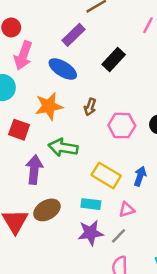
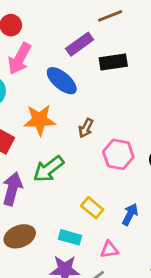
black rectangle: (114, 60) -> (113, 62), moved, turned 30
green arrow: (63, 148) -> (48, 169), turned -56
yellow rectangle: (106, 175) -> (92, 208), size x0.7

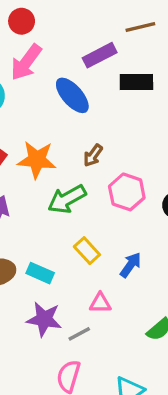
orange star: (40, 120) -> (37, 160), moved
green arrow: (48, 169) -> (67, 199), moved
cyan rectangle: (70, 237) -> (40, 273), moved

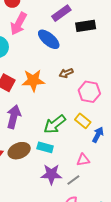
brown arrow: (93, 155) -> (66, 73), turned 40
green arrow: (67, 199) -> (55, 124), moved
yellow rectangle: (87, 251) -> (83, 121), moved

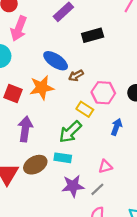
black rectangle: (86, 26) -> (93, 35), moved
blue ellipse: (49, 39) -> (56, 61), moved
yellow rectangle: (83, 121) -> (85, 109), moved
blue arrow: (98, 135) -> (116, 127), moved

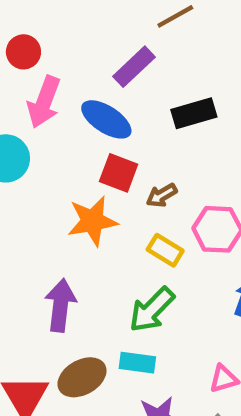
blue ellipse: (56, 61) -> (106, 119), moved
red square: (13, 93) -> (119, 173), moved
yellow rectangle: (85, 109) -> (165, 250), moved

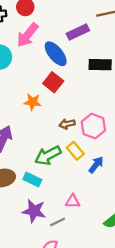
brown arrow: (162, 195) -> (67, 124), moved
orange star: (92, 221) -> (33, 102), size x0.7
yellow rectangle: (165, 250) -> (75, 151), moved

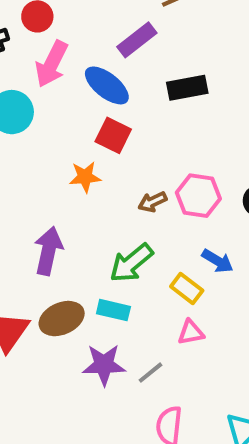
yellow rectangle: (75, 151) -> (187, 289), moved
blue arrow: (96, 165) -> (218, 261), turned 96
purple star: (34, 211) -> (104, 365), moved
gray line: (58, 222) -> (150, 373), moved

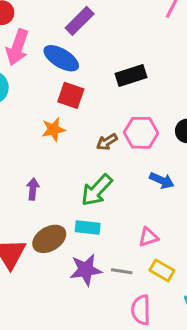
black rectangle: (187, 88) -> (131, 76), moved
purple arrow: (48, 251) -> (33, 189), size x0.6
yellow rectangle: (187, 289) -> (162, 270), moved
gray line: (150, 373) -> (122, 271), turned 55

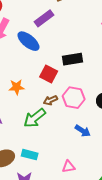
red square: (71, 95) -> (49, 74), moved
green arrow: (97, 190) -> (35, 118), moved

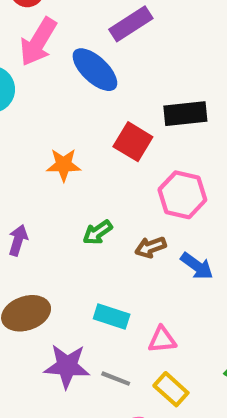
brown arrow: (50, 100) -> (151, 247), moved
green arrow: (35, 118) -> (98, 232), size x0.6
cyan rectangle: (30, 155) -> (112, 316), moved

